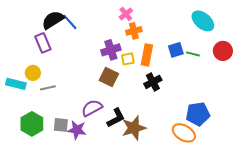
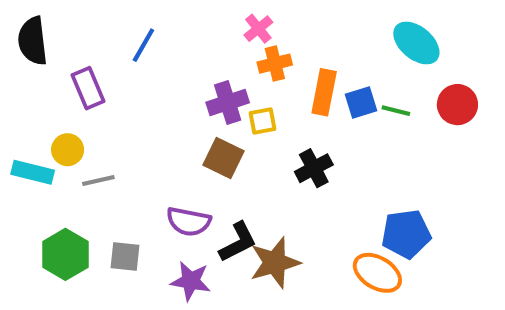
black semicircle: (53, 20) -> (33, 41), moved, turned -65
blue line: (70, 22) -> (143, 45), turned 72
orange rectangle: (147, 55) -> (324, 92), moved
purple semicircle: (92, 108) -> (189, 222), turned -140
purple star: (77, 130) -> (191, 281), moved

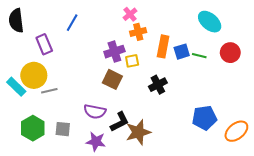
yellow circle: (68, 150) -> (34, 75), size x1.6
cyan rectangle: (33, 172) -> (16, 87), turned 30
orange ellipse: (377, 273) -> (236, 131), moved, turned -70

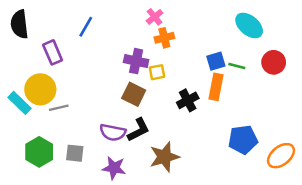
orange rectangle: (163, 46) -> (216, 87), moved
purple cross: (114, 52) -> (136, 61), turned 30
black L-shape: (120, 122) -> (139, 130), moved

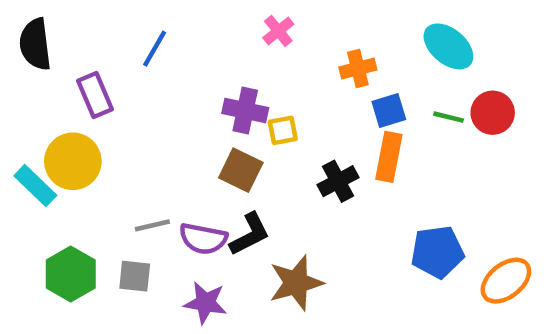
orange cross: (164, 38) -> (358, 69), moved
green line: (237, 66) -> (448, 117), moved
gray line: (59, 108) -> (152, 225), moved

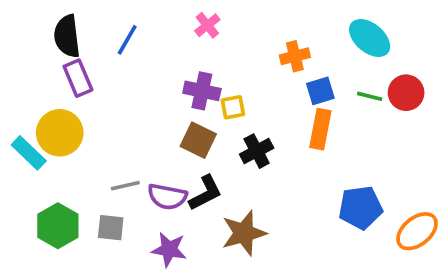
pink cross: (278, 31) -> (207, 25), moved
black semicircle: (35, 44) -> (67, 36), moved
black cross: (338, 181) -> (257, 151), moved

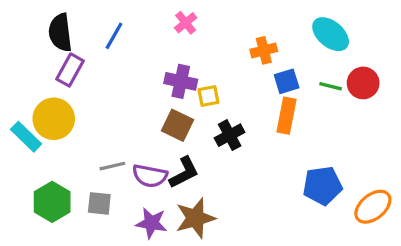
purple rectangle: (78, 78) -> (70, 70), turned 52
brown star: (244, 233) -> (195, 218), moved

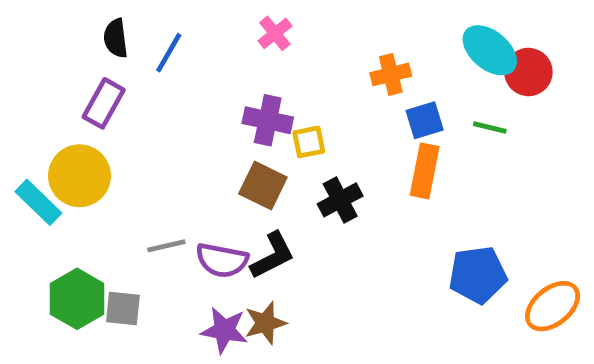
black semicircle: (60, 32) -> (116, 38), moved, size x0.7
red circle: (363, 83) -> (528, 72), moved
gray square: (99, 203) -> (123, 309), moved
brown star: (195, 218) -> (265, 323), moved, size x0.7

